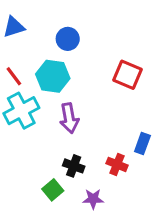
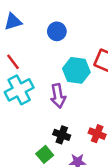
cyan hexagon: (53, 76) -> (76, 70), moved

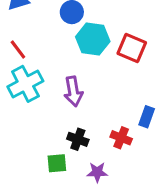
cyan hexagon: (76, 70) -> (93, 39), moved
green square: (45, 154) -> (57, 163), turned 35

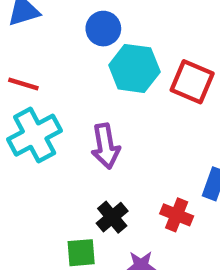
red line: (18, 49) -> (23, 84), turned -36
black cross: (78, 139) -> (112, 217), turned 30

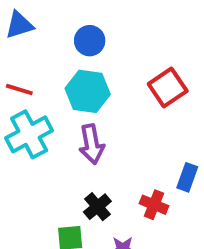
cyan hexagon: (134, 68) -> (88, 91), moved
red square: (192, 82) -> (168, 88), turned 33

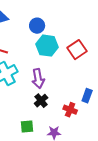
cyan hexagon: (88, 91) -> (47, 46), moved
black cross: (97, 207) -> (41, 101), moved

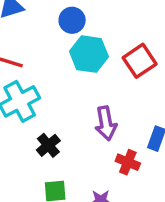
purple arrow: (38, 79) -> (106, 123), moved
black cross: (41, 101) -> (48, 145), moved

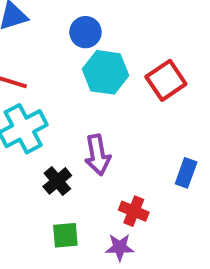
purple arrow: (106, 123) -> (98, 155), moved
red cross: (128, 162) -> (134, 211), moved

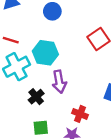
cyan hexagon: (106, 72) -> (45, 53), moved

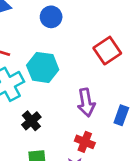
purple arrow: (59, 82) -> (86, 103), moved

